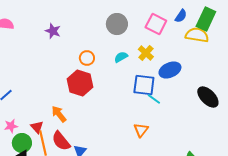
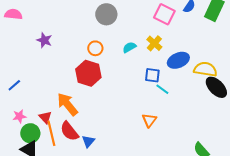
gray circle: (117, 24) -> (106, 14), moved
purple star: (53, 31) -> (44, 40), moved
yellow semicircle: (197, 35) -> (205, 69), moved
blue square: (144, 85) -> (152, 75), size x0.7
orange arrow: (59, 114) -> (67, 104), size x1.4

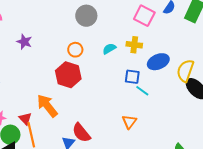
yellow cross: (154, 43) -> (134, 45), turned -35
yellow semicircle: (205, 69) -> (185, 71), turned -80
red semicircle: (69, 131) -> (81, 133), moved

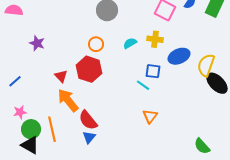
purple star: (24, 42) -> (37, 43), moved
cyan line: (142, 91) -> (143, 85), moved
red triangle: (25, 119) -> (61, 76), moved
red semicircle: (81, 133) -> (88, 120), moved

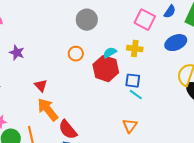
blue ellipse: (179, 56) -> (176, 43), moved
red hexagon: (89, 69) -> (106, 69), moved
cyan line: (143, 85) -> (136, 95), moved

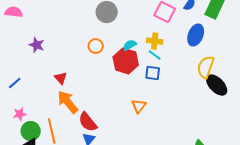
blue ellipse: (176, 43) -> (196, 35), turned -45
cyan line: (136, 95) -> (155, 55), moved
orange triangle: (130, 126) -> (139, 106), moved

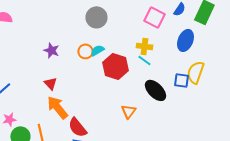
purple star: (37, 45) -> (51, 50), moved
cyan semicircle: (130, 45) -> (97, 50), moved
blue square: (153, 73) -> (181, 80), moved
black ellipse: (217, 85) -> (155, 90), moved

